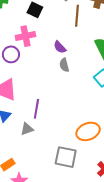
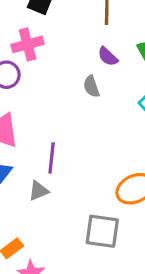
purple semicircle: (60, 47) -> (108, 57), moved

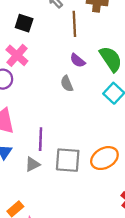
pink cross: (28, 44) -> (17, 55), turned -30
gray square: (102, 231) -> (68, 160), moved

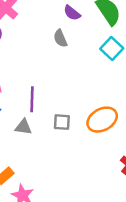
gray square: (68, 160) -> (62, 122), size x0.6
gray triangle: (32, 164) -> (23, 127), turned 35

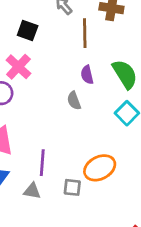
purple semicircle: (72, 13) -> (87, 75), turned 36
orange ellipse: (102, 120) -> (100, 168), moved

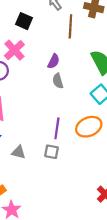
purple semicircle: (87, 75) -> (54, 61), moved, turned -144
purple line: (42, 163) -> (57, 128), moved
orange ellipse: (100, 168) -> (89, 127), moved

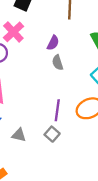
gray square: (52, 152) -> (52, 134), turned 32

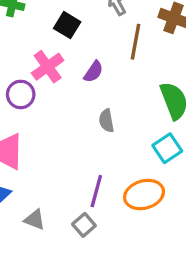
purple semicircle: (53, 43) -> (93, 72), moved

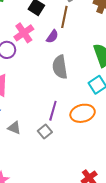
brown line: (135, 42) -> (64, 17), moved
gray semicircle: (106, 121) -> (60, 67), size x1.6

